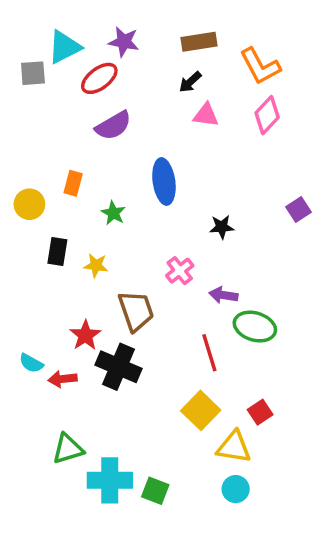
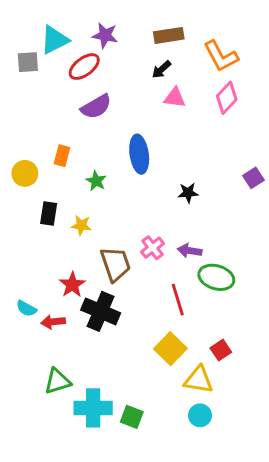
pink cross: (180, 271) -> (153, 248), moved

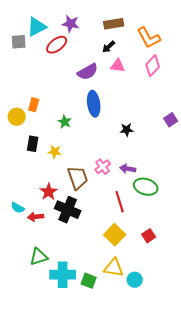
purple semicircle: (96, 107) -> (88, 72), moved
orange rectangle: (62, 156) -> (34, 105), moved
yellow triangle: (199, 380) -> (114, 268), moved

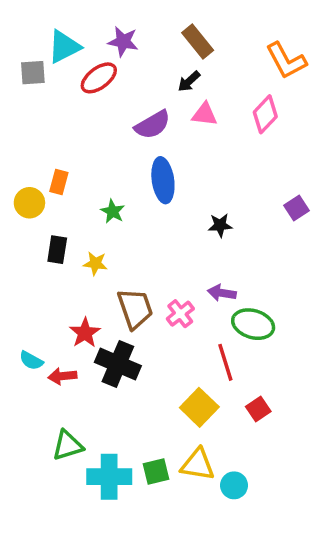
brown rectangle: (114, 24) -> (198, 42), turned 60
orange L-shape: (149, 38) -> (286, 61), moved
pink cross: (103, 167) -> (180, 314), moved
red line: (120, 202) -> (225, 362), moved
green square: (89, 281) -> (156, 471), moved, turned -35

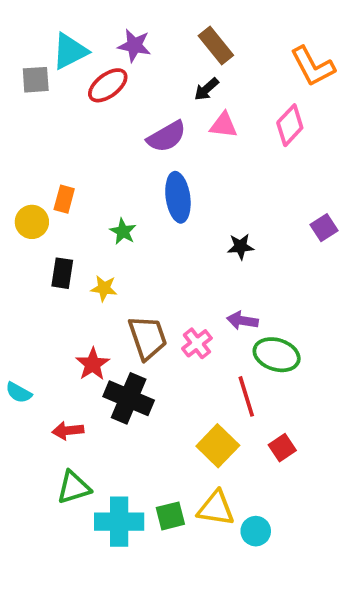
cyan semicircle: (31, 361) -> (19, 393), moved
red arrow: (62, 376) -> (68, 431), moved

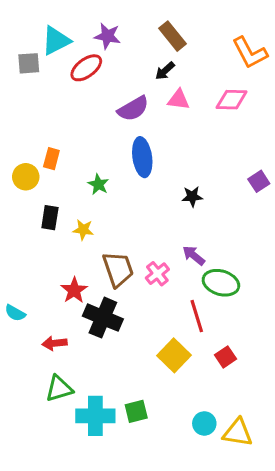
pink diamond: (290, 125) -> (232, 100), turned 48
purple arrow: (242, 321) -> (194, 255), turned 30
yellow triangle: (216, 508) -> (238, 433), moved

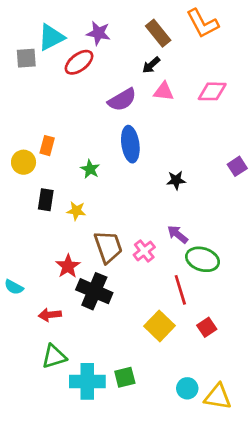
orange L-shape: (250, 53) -> (203, 23), moved

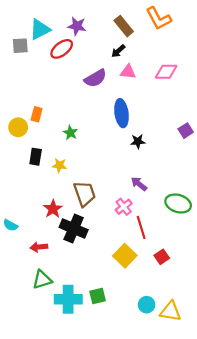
blue ellipse: (130, 144) -> (122, 113), moved
pink cross: (144, 251) -> (124, 207), moved
green ellipse: (203, 259) -> (178, 203), moved

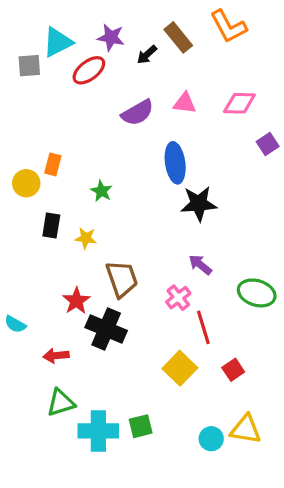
black arrow: (118, 51) -> (147, 55), moved
purple square: (186, 131) -> (268, 144), moved
black star: (138, 141) -> (199, 204), size x1.6
yellow triangle: (170, 311) -> (246, 429), moved

